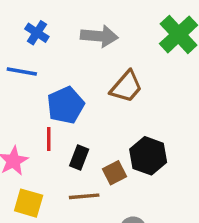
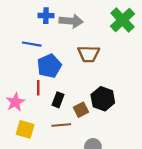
blue cross: (37, 33) -> (46, 16), moved, turned -32
blue line: (22, 72) -> (32, 44), moved
brown trapezoid: (126, 87) -> (89, 54), turned 50

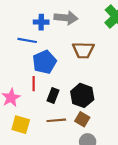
blue cross: (46, 16) -> (41, 22), moved
black hexagon: (103, 99) -> (82, 95), moved
brown square: (81, 110) -> (82, 119), moved, turned -32

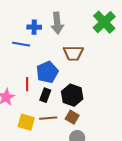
gray arrow: (66, 18) -> (57, 23), turned 80
blue pentagon: (44, 62) -> (47, 72), moved
yellow square: (21, 125) -> (26, 122), moved

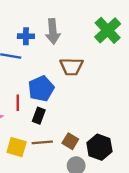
black hexagon: (72, 95) -> (99, 147), moved

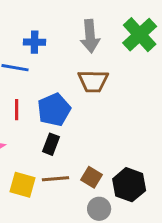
gray arrow: (53, 32) -> (90, 36), moved
red line: (18, 103) -> (17, 110), moved

